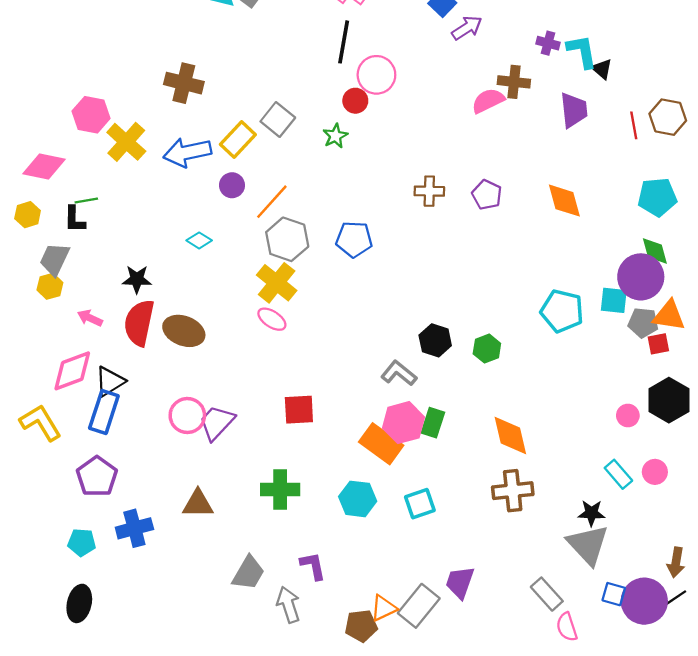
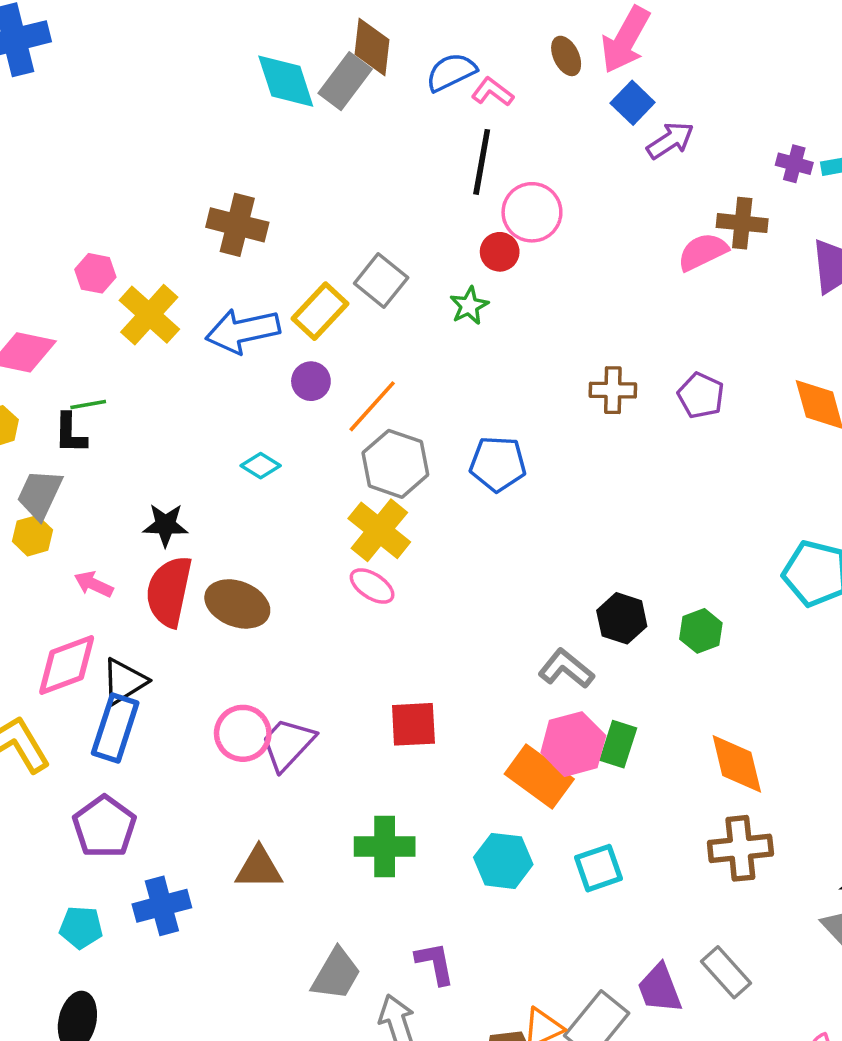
pink hexagon: (91, 115) -> (95, 273), size x0.7
purple trapezoid: (460, 582) -> (660, 988), turned -40
gray rectangle: (547, 594) -> (726, 972), moved

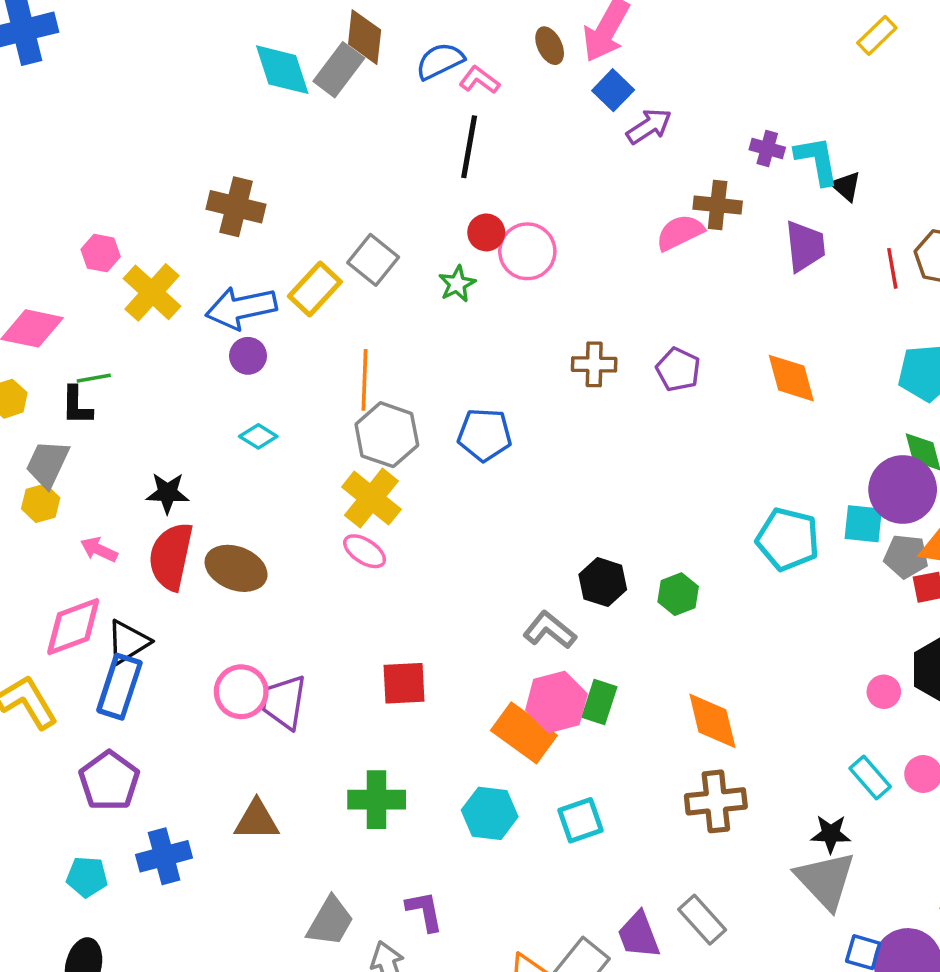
pink circle: (532, 212) -> (527, 251), moved
purple circle: (311, 381) -> (248, 356), moved
orange line: (372, 406) -> (365, 380), turned -40
purple trapezoid: (288, 744) -> (284, 702), turned -34

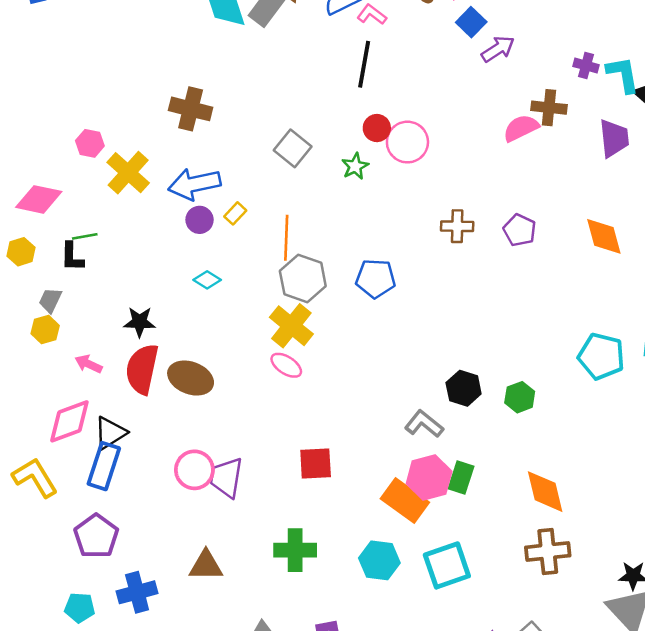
yellow rectangle: (315, 289) -> (235, 213), moved, size x0.6
gray trapezoid: (48, 464) -> (50, 300), size x0.7
cyan square: (580, 820) -> (447, 566), size x1.4

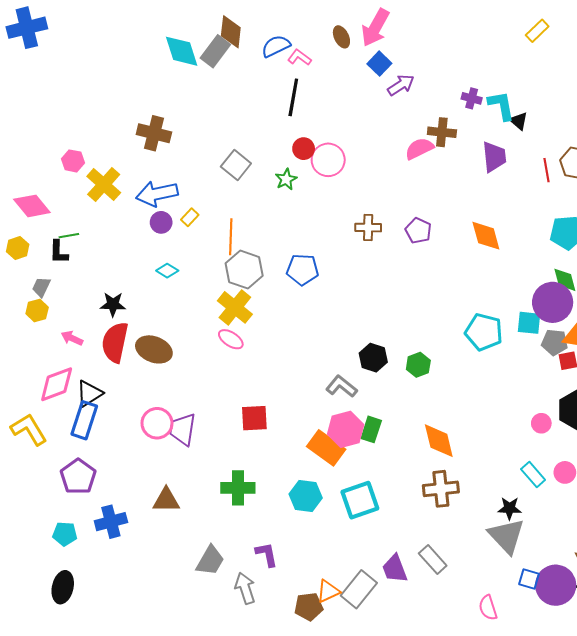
pink diamond: (39, 199) -> (32, 206), turned 39

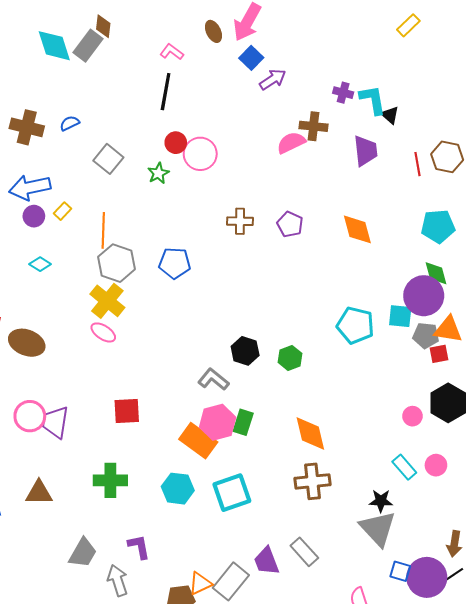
brown diamond: (231, 32) -> (103, 26), size x0.7
blue semicircle: (276, 46) -> (70, 123), moved, size x0.7

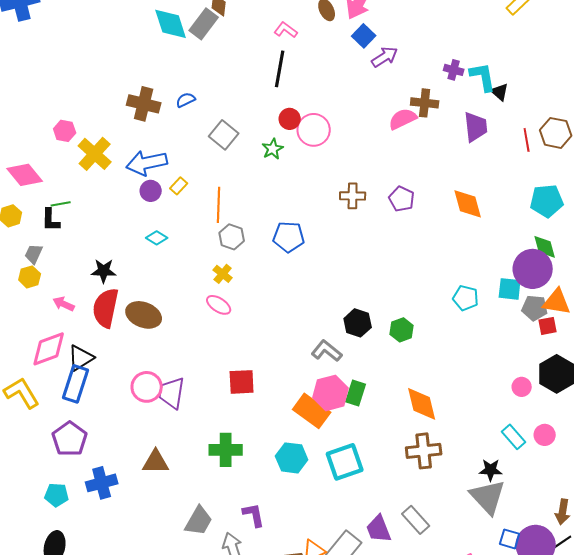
gray hexagon: (117, 263) -> (232, 237), size x0.7
yellow cross: (107, 301) -> (223, 274), size x0.6
cyan pentagon: (355, 325) -> (466, 298), size x0.7

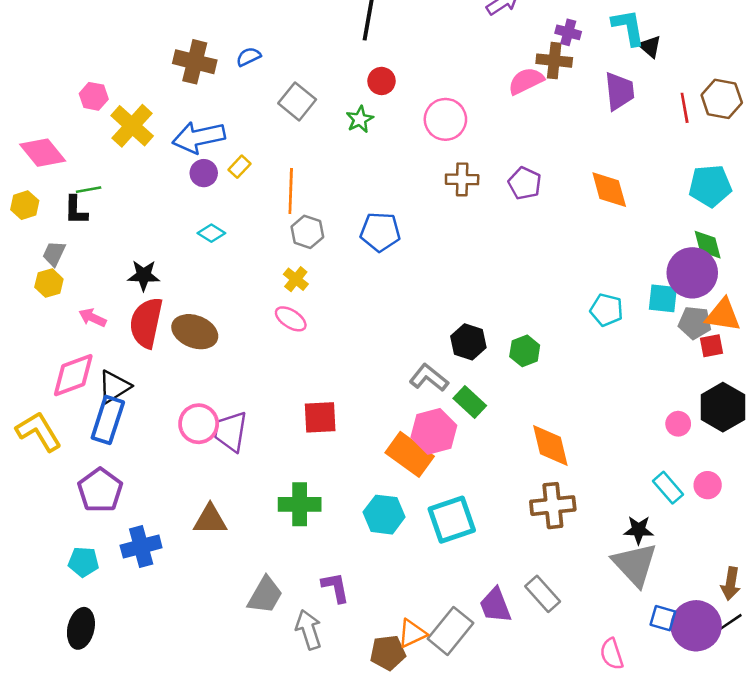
purple cross: (454, 70) -> (568, 32), moved
pink circle: (314, 130) -> (445, 119), moved
green rectangle: (356, 393) -> (470, 402), moved, turned -65

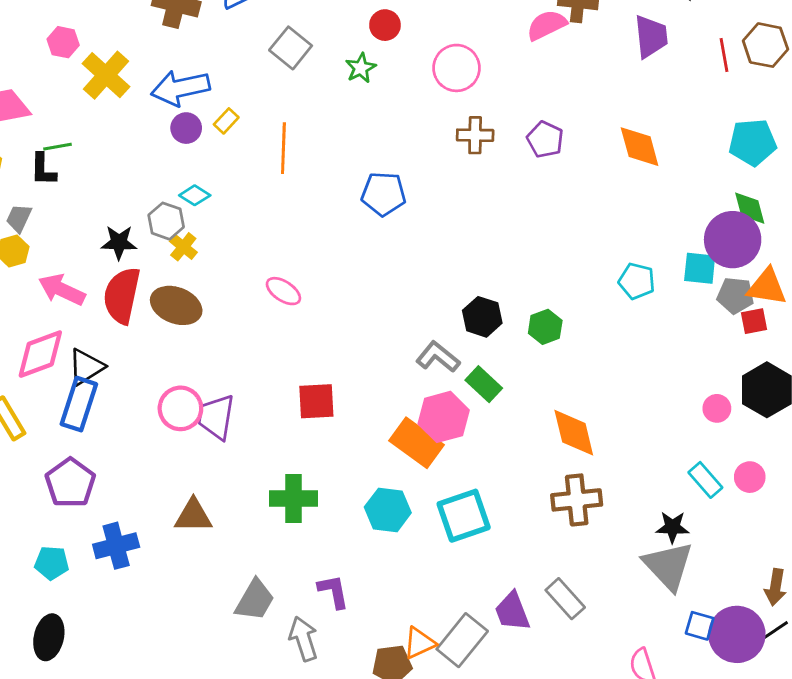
gray hexagon: (307, 232) -> (166, 221), moved
yellow cross: (296, 279) -> (183, 247), moved
pink arrow: (92, 318) -> (62, 290), size x1.5

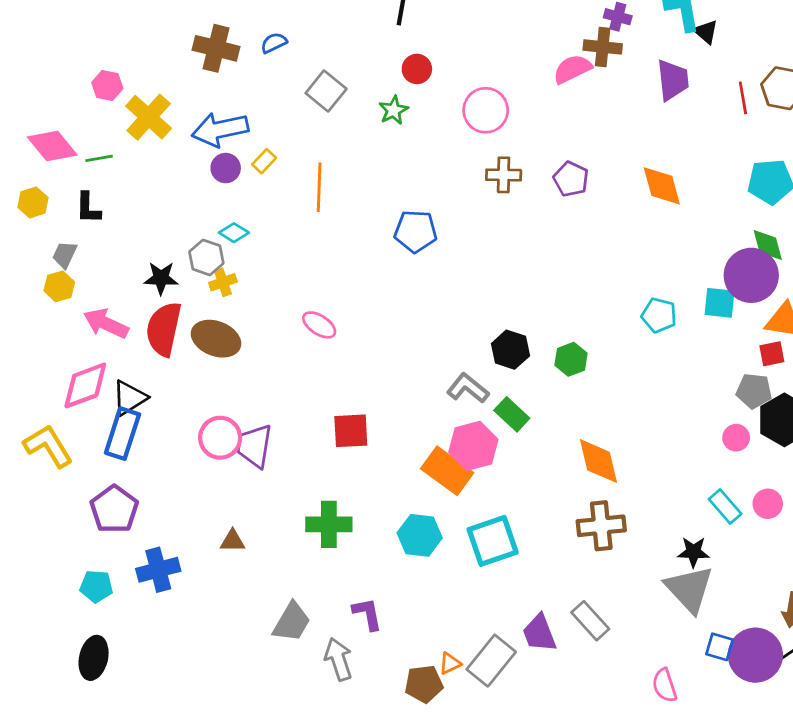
green line: (57, 147) -> (99, 158), moved
yellow cross: (183, 247) -> (223, 282), turned 32
gray pentagon: (735, 295) -> (754, 391), moved
brown triangle: (193, 516) -> (233, 541), size x0.7
orange triangle: (419, 643) -> (450, 663), size x0.7

